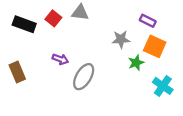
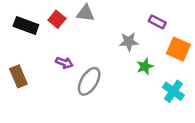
orange square: (155, 46) -> (178, 49), moved

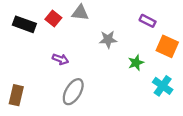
gray star: (129, 42) -> (108, 39), moved
brown rectangle: (18, 76) -> (16, 95), moved, turned 36
gray ellipse: (89, 81) -> (73, 92), moved

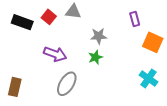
purple rectangle: (148, 21) -> (135, 19), turned 48
purple arrow: (60, 59) -> (55, 54), size x1.5
green star: (136, 63) -> (95, 57), moved

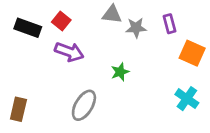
gray triangle: (73, 12) -> (112, 14), moved
gray star: (99, 36) -> (136, 28), moved
purple arrow: (55, 54) -> (69, 52), moved

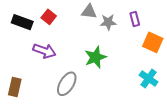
purple arrow: (69, 52) -> (44, 51), moved
green star: (120, 72) -> (95, 57), size x1.5

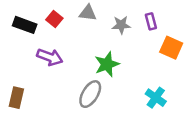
gray triangle: (89, 12) -> (88, 13), moved
cyan cross: (149, 78) -> (156, 98), moved
gray ellipse: (67, 84) -> (90, 94), moved

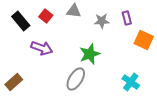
black rectangle: (25, 25) -> (21, 21), turned 30
brown rectangle: (16, 98) -> (14, 82), turned 36

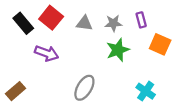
gray triangle: (74, 11) -> (84, 23), moved
red square: (46, 16) -> (51, 18), size x1.5
green star: (90, 54) -> (118, 50), moved

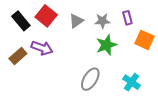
gray triangle: (84, 23) -> (76, 21), turned -42
gray ellipse: (84, 88) -> (90, 79), moved
brown rectangle: (15, 91) -> (18, 56), moved

